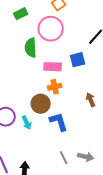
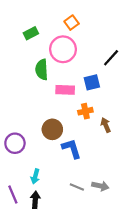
orange cross: (55, 87) -> (85, 111), moved
cyan arrow: (27, 123) -> (35, 176), moved, turned 40
gray line: (64, 158) -> (77, 187), turned -40

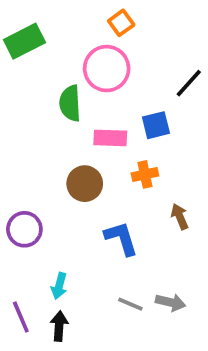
green rectangle: (31, 33) -> (24, 41), moved, size x1.5
brown arrow: (106, 125) -> (180, 216), moved
brown circle: (52, 129) -> (85, 184), moved

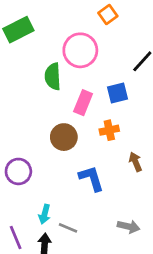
orange square: (121, 23) -> (108, 14), moved
pink rectangle: (110, 138) -> (83, 103), turned -70
gray line: (130, 304) -> (68, 228), moved

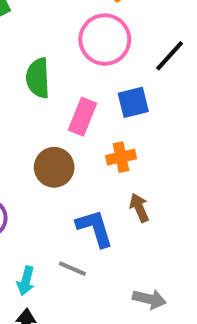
pink circle: (80, 50) -> (105, 40), moved
brown arrow: (135, 162) -> (139, 208), moved
gray line: (68, 228) -> (72, 269), moved

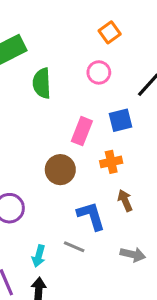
pink circle: (105, 40) -> (99, 72), size x0.6
green semicircle: (38, 78) -> (42, 83), moved
gray arrow: (149, 299) -> (133, 254), moved

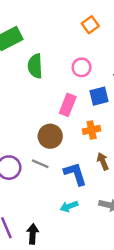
pink circle: (99, 72) -> (82, 67), moved
gray line: (74, 247) -> (40, 164), moved
cyan arrow: (39, 256) -> (69, 206), moved, turned 54

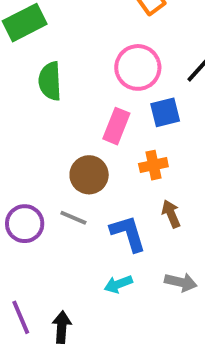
green semicircle: (35, 66) -> (50, 81), moved
pink circle: (82, 67) -> (138, 67), size x1.5

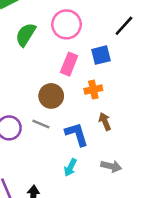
pink circle: (138, 67) -> (67, 24), moved
green semicircle: (50, 81) -> (26, 35), turned 35
cyan arrow: (118, 284) -> (70, 167), turned -42

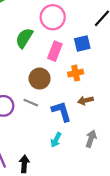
green semicircle: (26, 35) -> (24, 38), moved
brown arrow: (105, 122) -> (86, 100), turned -80
gray arrow: (111, 166) -> (91, 139), turned -84

